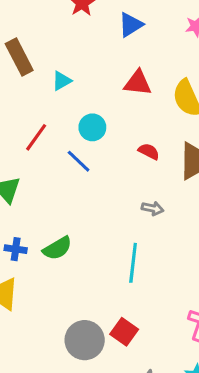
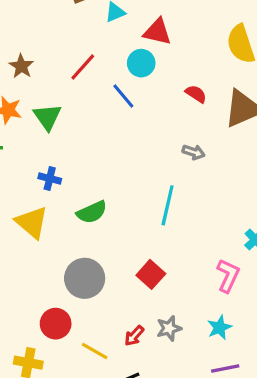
red triangle: (138, 83) -> (157, 32), moved
green semicircle: (57, 248) -> (92, 212), moved
gray circle: (85, 340) -> (85, 278), moved

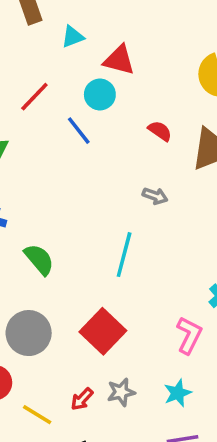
green semicircle: (92, 212) -> (39, 259), turned -108
red square: (151, 274) -> (103, 331), size x1.4

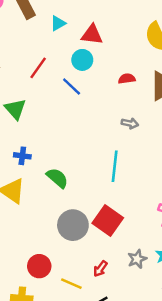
red semicircle: (160, 131) -> (127, 79), turned -35
gray circle: (29, 333) -> (73, 225), moved
gray star: (121, 392) -> (137, 259), moved

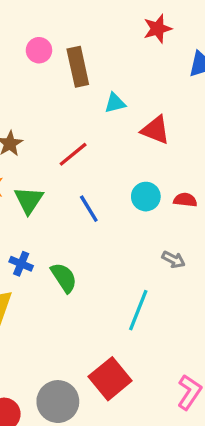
cyan circle: (82, 60) -> (146, 197), moved
blue line: (72, 87) -> (89, 209), moved
green semicircle: (57, 178) -> (64, 278), moved
gray circle: (73, 225) -> (58, 402), moved

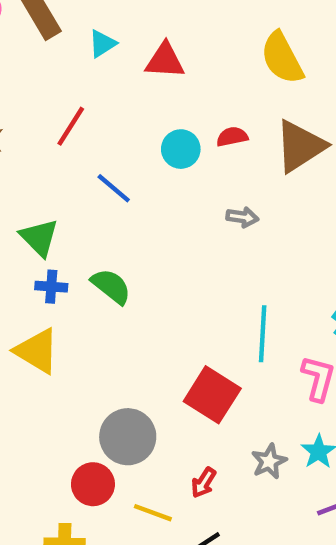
green triangle: (29, 200) -> (39, 237), moved
cyan line: (138, 310) -> (263, 334), moved
gray circle: (58, 402) -> (128, 437), moved

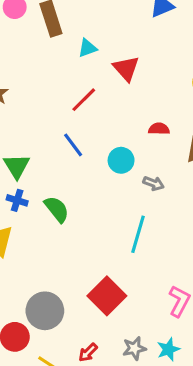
red triangle: (165, 61) -> (126, 69), turned 32
red line: (71, 126) -> (84, 100), moved
cyan circle: (181, 149) -> (121, 160), moved
cyan line: (263, 334) -> (138, 234), moved

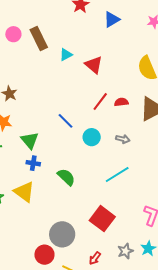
red line: (84, 100) -> (100, 101), moved
cyan circle: (121, 160) -> (92, 137), moved
green semicircle: (57, 209) -> (66, 177), moved
cyan line: (138, 234) -> (117, 174), turned 50

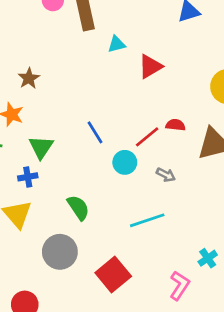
red triangle: (94, 65) -> (150, 66), turned 36
red line: (100, 101) -> (147, 137), moved
blue cross: (33, 163) -> (28, 177), moved, turned -32
gray circle: (62, 234) -> (60, 252), moved

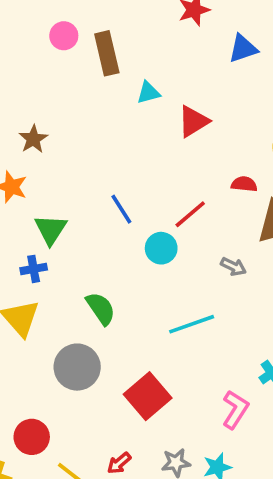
red semicircle: (176, 125) -> (244, 184), moved
gray arrow: (166, 175) -> (233, 267), moved

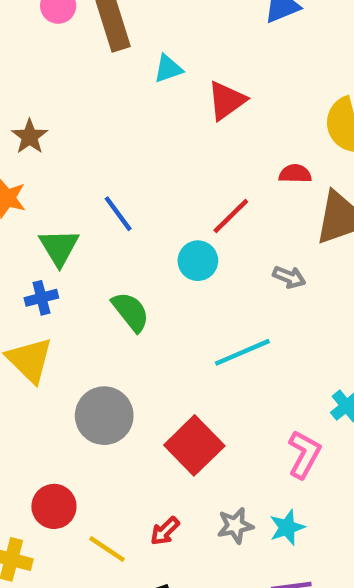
blue line: (121, 209) -> (118, 214), moved
green semicircle: (101, 308) -> (131, 312), moved

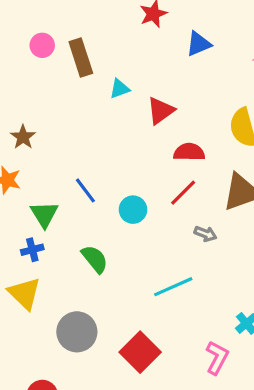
red semicircle: (295, 174) -> (189, 152), moved, size x1.4
red line: (231, 216) -> (183, 193), moved
cyan circle: (198, 261) -> (133, 210), moved

